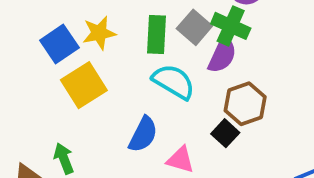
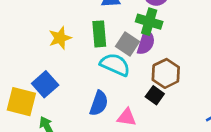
gray square: (194, 27) -> (128, 44), moved
blue square: (59, 44) -> (45, 84), moved
yellow square: (84, 85) -> (21, 102), moved, turned -36

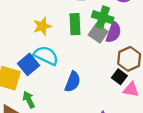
green cross: (149, 22) -> (103, 17), moved
cyan semicircle: (115, 65) -> (46, 56), moved
pink triangle: (127, 117) -> (131, 89), moved

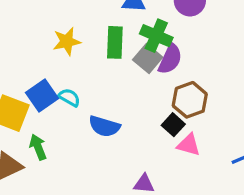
cyan semicircle: (46, 56) -> (69, 97), moved, size x0.6
blue semicircle: (73, 82) -> (104, 126), turned 80

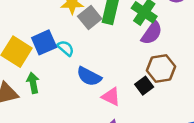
gray square: (148, 58) -> (90, 17), moved
pink triangle: (189, 145) -> (111, 97), moved

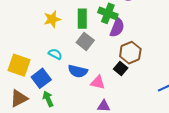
gray square: (90, 17) -> (85, 41), moved
blue square: (44, 42) -> (41, 78), moved
green arrow: (33, 83) -> (48, 99), moved

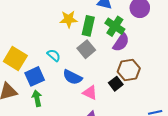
yellow star: (52, 19) -> (69, 19), moved

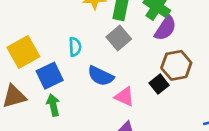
cyan semicircle: (54, 55) -> (75, 47), turned 48
yellow square: (15, 59) -> (23, 52), turned 30

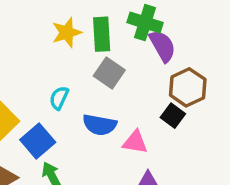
purple semicircle: (165, 28) -> (162, 46), turned -48
cyan semicircle: (75, 47) -> (59, 98), turned -138

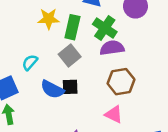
purple semicircle: (162, 46) -> (112, 48), turned -85
black square: (173, 116) -> (70, 87), moved, turned 35
pink triangle: (135, 142) -> (114, 114), moved

